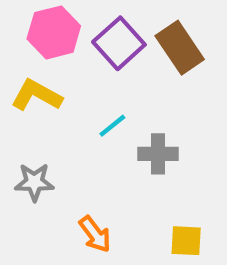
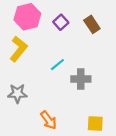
purple square: (119, 43) -> (61, 22), size x0.6
brown rectangle: (180, 48) -> (92, 24), size x0.7
yellow L-shape: (36, 95) -> (19, 49), turned 100

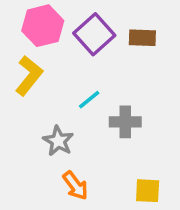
purple square: (61, 22) -> (94, 34), size x1.6
brown rectangle: (92, 24) -> (142, 38), turned -54
gray star: (17, 93) -> (58, 141), moved, turned 30

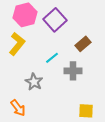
brown rectangle: (142, 38) -> (83, 44), moved, turned -42
orange arrow: (75, 186) -> (18, 108), moved

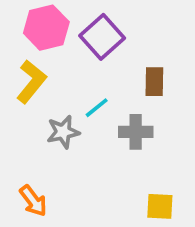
brown rectangle: (83, 44) -> (154, 82), turned -49
gray star: (34, 82) -> (63, 132), moved, turned 30

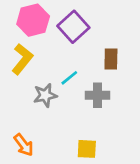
yellow square: (160, 206) -> (87, 149), moved

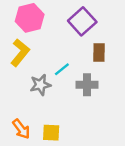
purple square: (73, 27) -> (82, 21), moved
yellow square: (87, 149) -> (51, 133), moved

